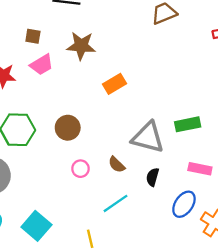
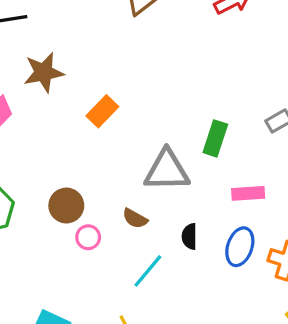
green rectangle: (188, 124) -> (215, 138), turned -45
brown circle: (68, 128) -> (66, 206), moved
black semicircle: (153, 177) -> (189, 236), moved

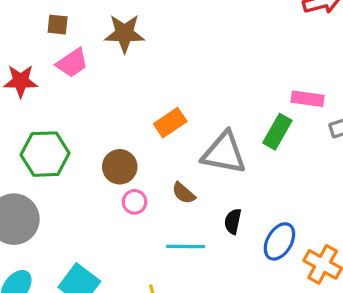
orange rectangle: (102, 111) -> (170, 123), moved
pink rectangle: (248, 193) -> (308, 99), moved
cyan line: (148, 271) -> (186, 246), turned 39

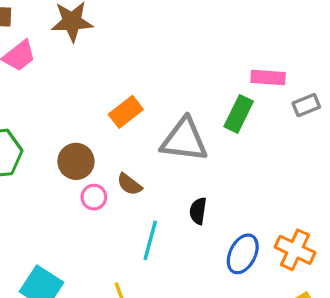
brown semicircle: (184, 193) -> (129, 184), moved
blue ellipse: (279, 241) -> (243, 254), moved
cyan line: (186, 246) -> (150, 240), turned -72

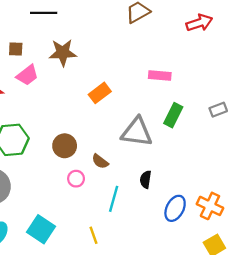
pink rectangle: (268, 77) -> (160, 75), moved
orange rectangle: (126, 112) -> (100, 93), moved
pink circle: (94, 197) -> (76, 179), moved

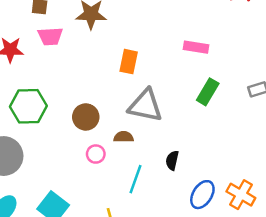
pink trapezoid: (27, 75) -> (50, 36), turned 30
orange rectangle: (100, 93) -> (129, 62), turned -45
gray triangle: (137, 132) -> (145, 106), moved
brown semicircle: (100, 161) -> (124, 137), turned 138

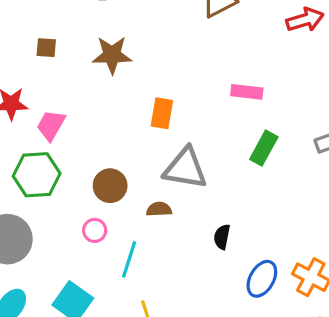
pink trapezoid: (50, 36) -> (51, 125), moved, turned 125
pink circle: (96, 154) -> (95, 230), moved
cyan line: (136, 179) -> (129, 259), moved

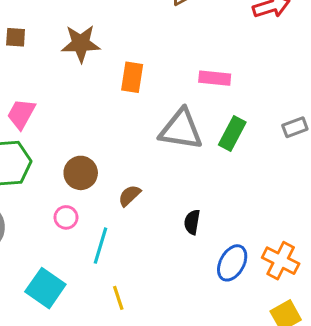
orange rectangle: (162, 113) -> (132, 77), moved
gray triangle: (185, 168) -> (181, 129), moved
brown semicircle: (159, 209) -> (129, 196), turned -40

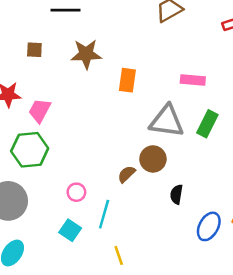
brown circle: (81, 173) -> (153, 159), moved
cyan square: (45, 288) -> (70, 230), moved, size x0.7

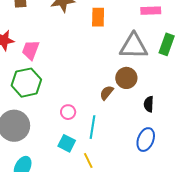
blue ellipse: (209, 226) -> (146, 140), moved
yellow line: (119, 255) -> (88, 161), moved

